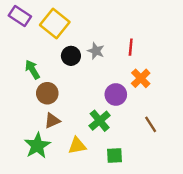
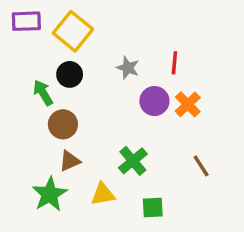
purple rectangle: (20, 16) -> (26, 21), turned -35
black circle: (71, 56) -> (70, 74), moved
purple circle: (116, 94) -> (154, 101), moved

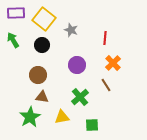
gray star: (128, 68) -> (71, 30), moved
green arrow: (43, 93) -> (13, 40), moved
purple circle: (154, 101) -> (77, 65), moved
brown triangle: (70, 161) -> (42, 97), turned 32
brown line: (201, 166) -> (106, 85), moved

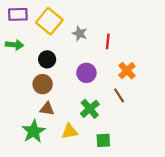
red line: (105, 38) -> (108, 41), moved
green arrow: (13, 40) -> (14, 45), turned 126
black circle: (42, 45) -> (47, 59), moved

